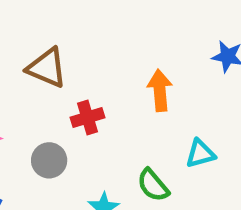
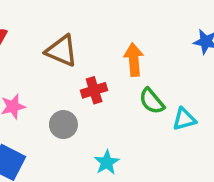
orange arrow: (160, 90) -> (134, 60), moved
green semicircle: (153, 185) -> (152, 101), moved

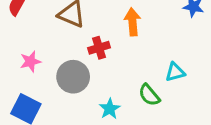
green semicircle: (152, 101) -> (149, 95), moved
gray circle: (63, 125) -> (73, 77), size x1.4

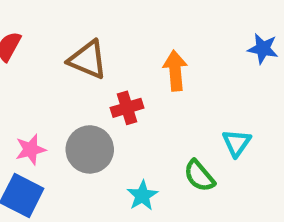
pink star: (30, 61) -> (31, 149), moved
cyan triangle: (175, 72) -> (237, 143), turned -40

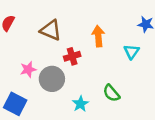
cyan triangle: (237, 143) -> (132, 52), moved
pink star: (31, 149) -> (28, 69), moved

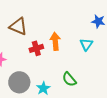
orange arrow: (98, 36) -> (55, 41), moved
gray circle: (52, 79) -> (19, 82), moved

